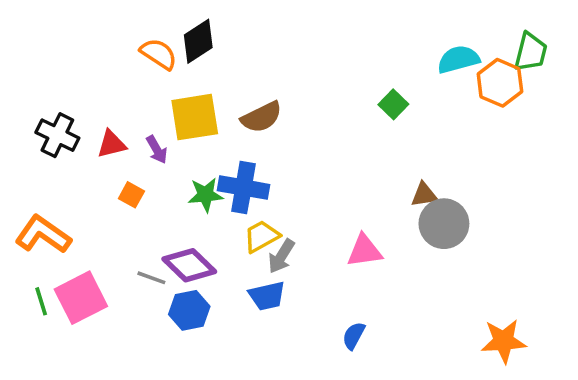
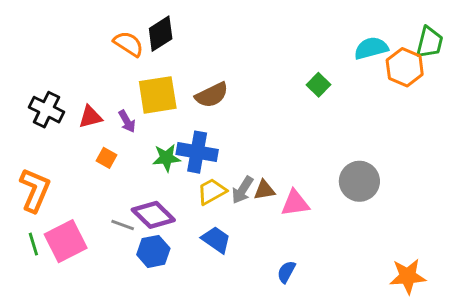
brown triangle: (424, 195) -> (264, 190), moved
orange L-shape: (43, 235) -> (35, 190), turned 78
gray arrow: (281, 256) -> (242, 190), moved
blue trapezoid: (267, 296) -> (216, 240), turned -132

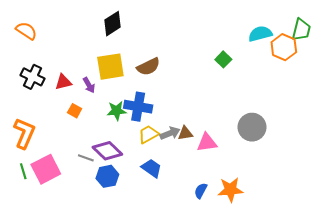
orange semicircle: (128, 44) -> (26, 31), moved
gray arrow: (242, 190) -> (170, 133), turned -144
orange star: (408, 276) -> (230, 190), moved

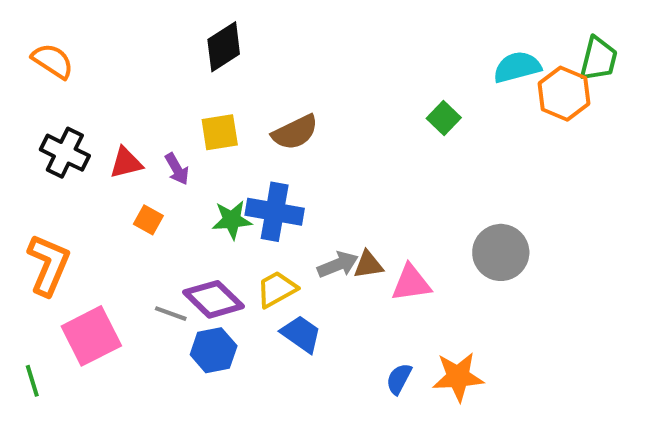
yellow square: (110, 67) -> (220, 132), size x0.7
yellow trapezoid: (148, 134) -> (277, 289), moved
green line: (23, 171) -> (32, 381), moved

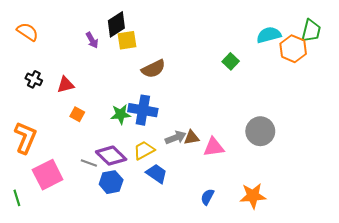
yellow square: (220, 132) -> (127, 40), moved
black cross: (65, 153) -> (34, 79), size x0.7
purple arrow: (177, 169) -> (92, 40), moved
orange star: (458, 377) -> (253, 196), moved

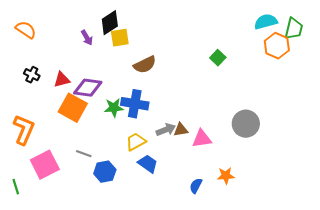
cyan semicircle: (269, 35) -> (266, 22), moved
orange square: (77, 114) -> (73, 108), size x2.0
purple diamond: (111, 156) -> (88, 88), moved, turned -36
orange star: (253, 196) -> (226, 176), moved, size x0.7

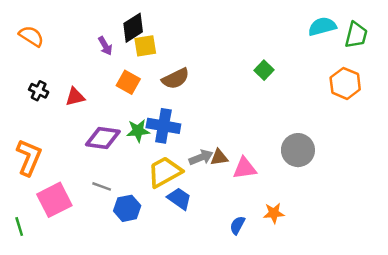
orange hexagon: (277, 46) -> (345, 83), moved
purple diamond: (88, 88) -> (103, 138), moved
orange square: (73, 108) -> (128, 82), moved, size x0.7
yellow trapezoid: (136, 142) -> (165, 172), size x1.4

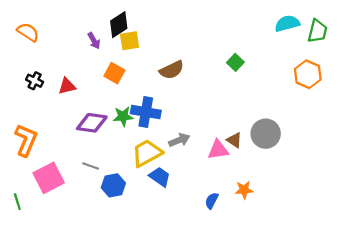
brown semicircle: (176, 79) -> (172, 70), moved
brown triangle: (219, 157) -> (234, 140), moved, turned 42

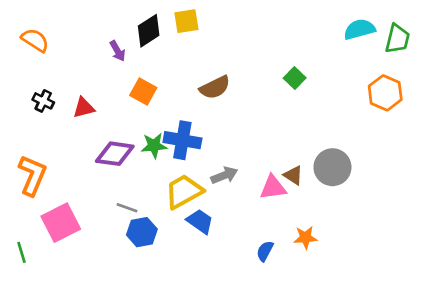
yellow square: (130, 41) -> (186, 21), moved
gray line: (91, 166) -> (127, 208), moved

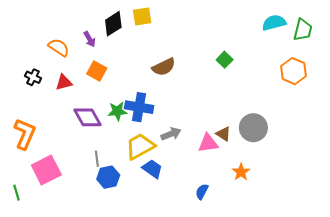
orange semicircle: (35, 40) -> (59, 47), moved
orange square: (143, 91) -> (97, 71), moved
purple diamond: (115, 154) -> (88, 117), turned 52
gray line: (127, 208) -> (97, 159), turned 63
orange star: (305, 237) -> (241, 172), moved, turned -30

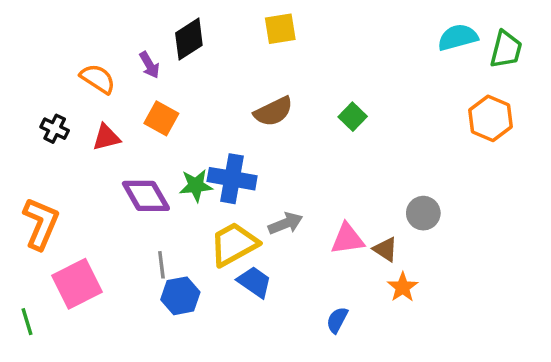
yellow square: (142, 16) -> (280, 29), moved
green square: (225, 60) -> (353, 117), moved
gray circle: (253, 128) -> (423, 213), size x0.7
brown triangle: (223, 134) -> (385, 249), moved

